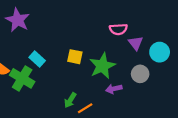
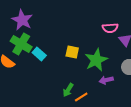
green cross: (22, 78) -> (21, 44), moved

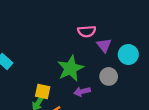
yellow square: (72, 52) -> (43, 91), moved

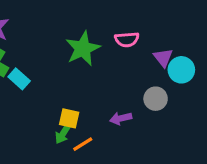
purple triangle: (104, 45) -> (163, 58), moved
green star: (70, 68) -> (83, 49), moved

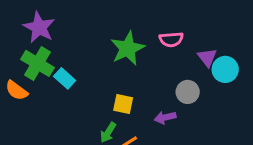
gray circle: (156, 99) -> (188, 92), moved
yellow square: (69, 118) -> (123, 104), moved

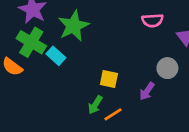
green star: (128, 48) -> (73, 26), moved
purple arrow: (165, 117) -> (147, 91), turned -42

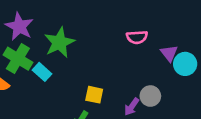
gray circle: (167, 68) -> (150, 96), moved

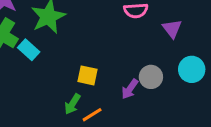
cyan circle: (185, 64) -> (192, 69), moved

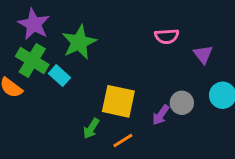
yellow square: (88, 75) -> (118, 101), size x1.6
green arrow: (72, 104) -> (91, 128), moved

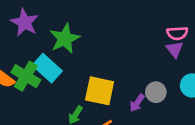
pink semicircle: (167, 36) -> (177, 33), moved
green cross: (32, 60) -> (26, 76), moved
cyan rectangle: (59, 76) -> (47, 68), size x1.5

